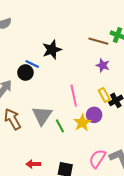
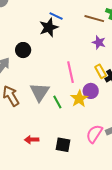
blue line: (32, 64) -> (56, 16), moved

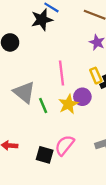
gray triangle: (40, 92) -> (24, 92), turned -30
pink semicircle: (94, 134) -> (64, 145), moved

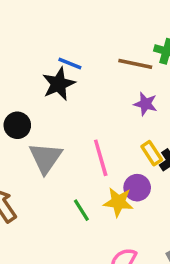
gray triangle: (24, 92) -> (46, 158), moved, turned 35
yellow star: (68, 104) -> (118, 202), turned -30

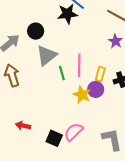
yellow rectangle: (152, 153) -> (100, 74), moved, turned 32
green line: (81, 210) -> (62, 73), moved

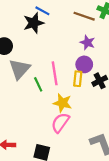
purple circle: (96, 89) -> (84, 64), moved
pink semicircle: (73, 132) -> (60, 123), moved

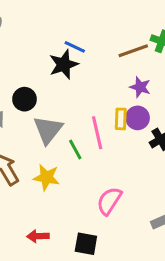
brown line: (84, 16) -> (133, 51), turned -35
yellow rectangle: (78, 79) -> (121, 119), moved
yellow star: (62, 103) -> (46, 177), moved

